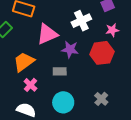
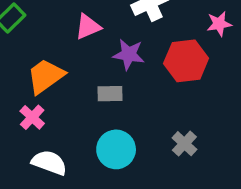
pink star: (112, 30) -> (219, 24), moved
pink triangle: (47, 34) -> (88, 27), size x0.7
pink cross: (30, 85) -> (32, 117), moved

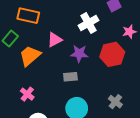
orange trapezoid: (46, 76) -> (30, 56), moved

